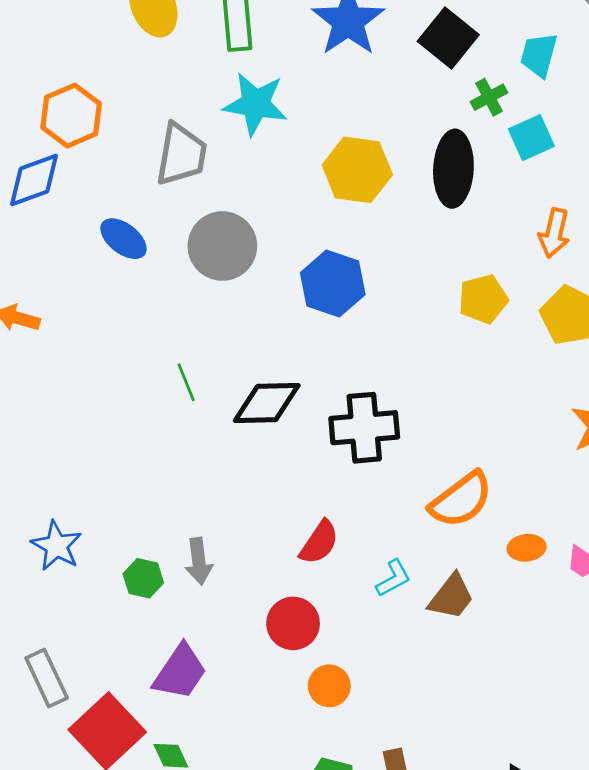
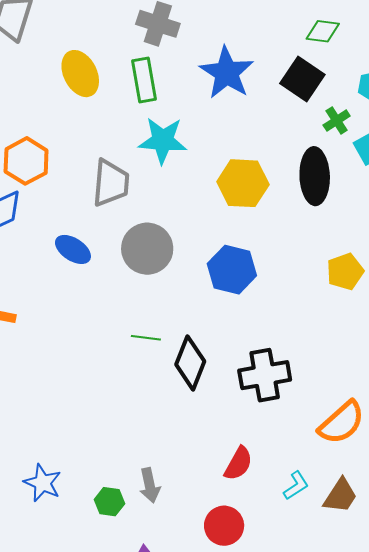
green line: (186, 382) -> (146, 338), moved, turned -56
black diamond: (267, 403) -> (190, 363), turned -62

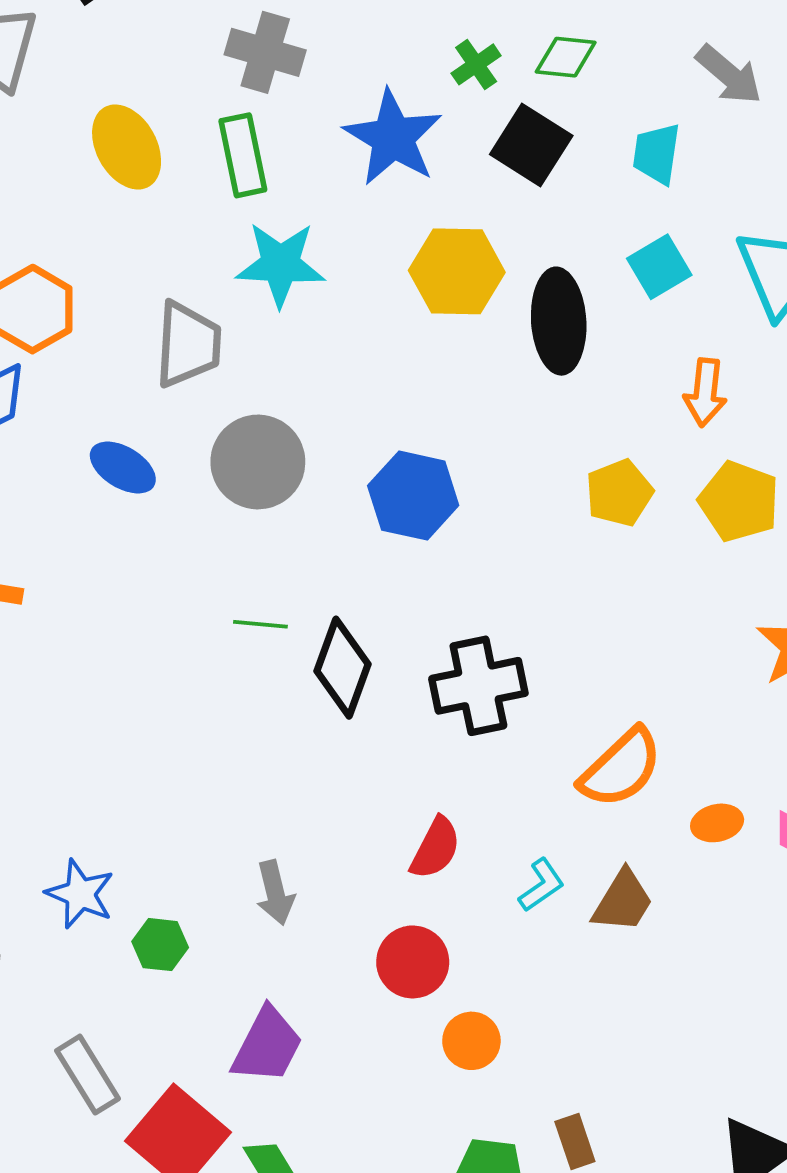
green cross: (337, 121) -> (476, 64), moved
yellow hexagon: (243, 183) -> (457, 271), moved
green hexagon: (109, 502) -> (160, 945), moved

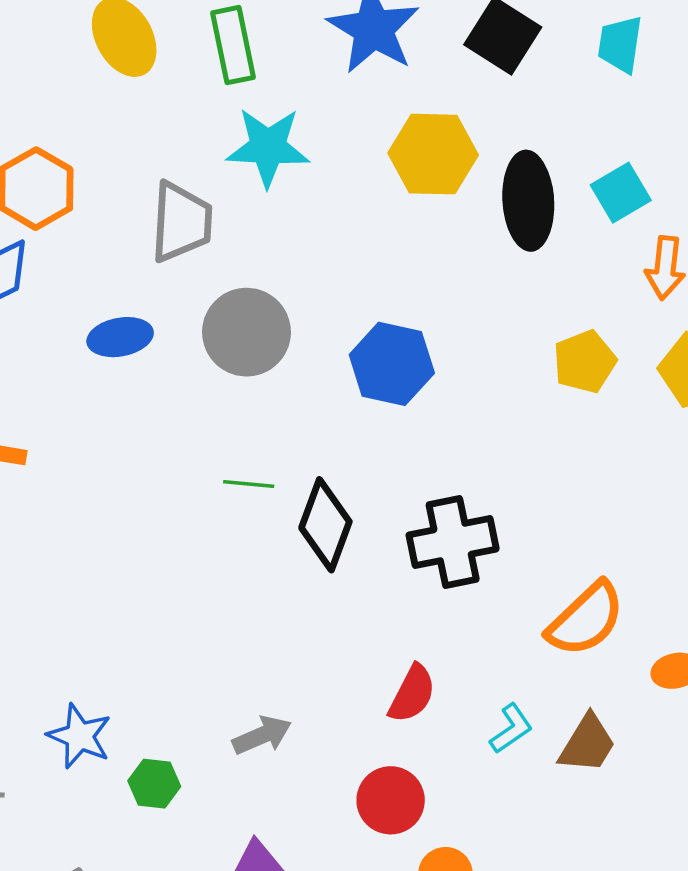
cyan square: (659, 267) -> (621, 193), moved
blue ellipse: (123, 467) -> (120, 337), turned -42
gray arrow: (275, 893) -> (262, 735), turned -100

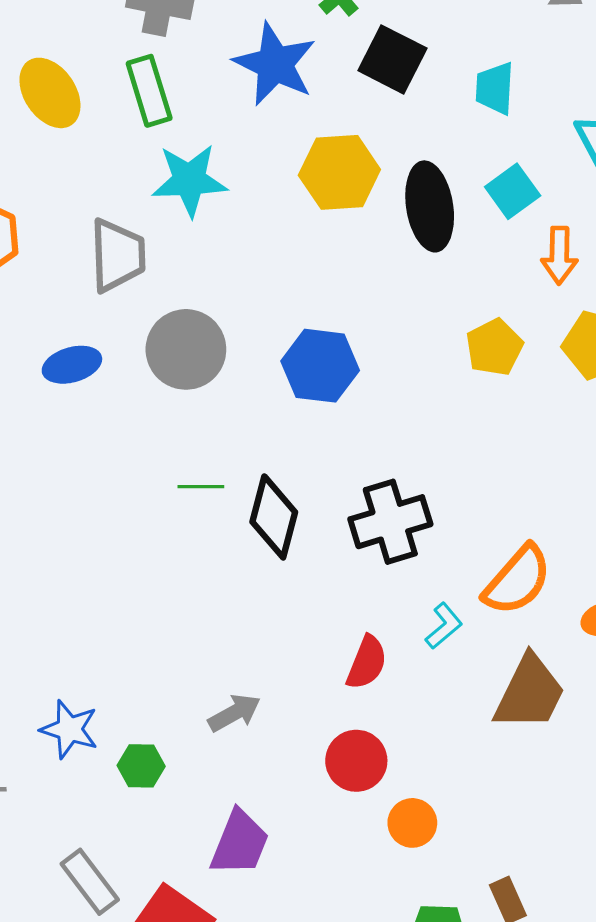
cyan trapezoid: (620, 44) -> (495, 88), moved
cyan L-shape: (511, 729) -> (444, 626), moved
brown trapezoid: (587, 744) -> (530, 693), size x1.4

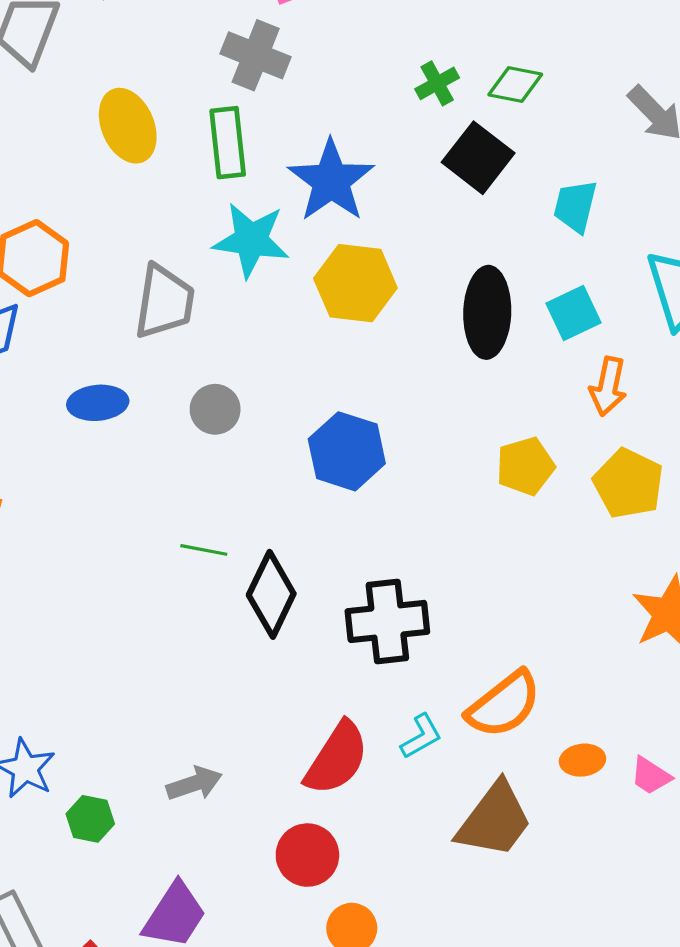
blue star: (275, 64) -> (331, 181), moved
yellow hexagon: (339, 172) -> (355, 283), moved
gray circle: (186, 349) -> (215, 409), size x0.6
red semicircle: (367, 663) -> (337, 758), size x1.4

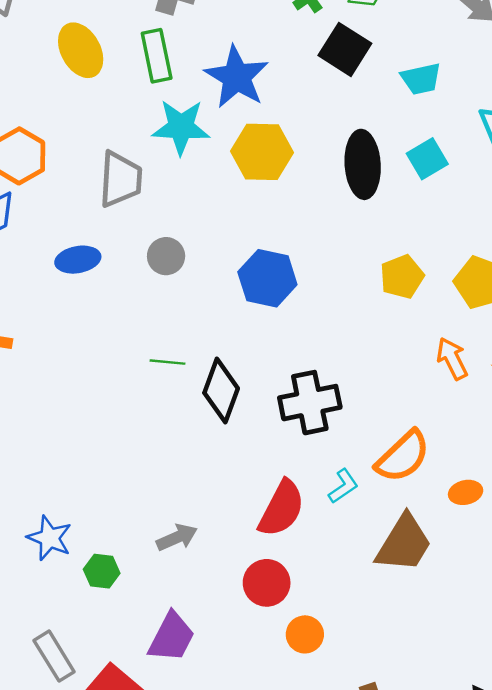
cyan trapezoid: (575, 206) -> (421, 79), turned -111
orange arrow: (608, 386) -> (452, 359), moved, turned 147

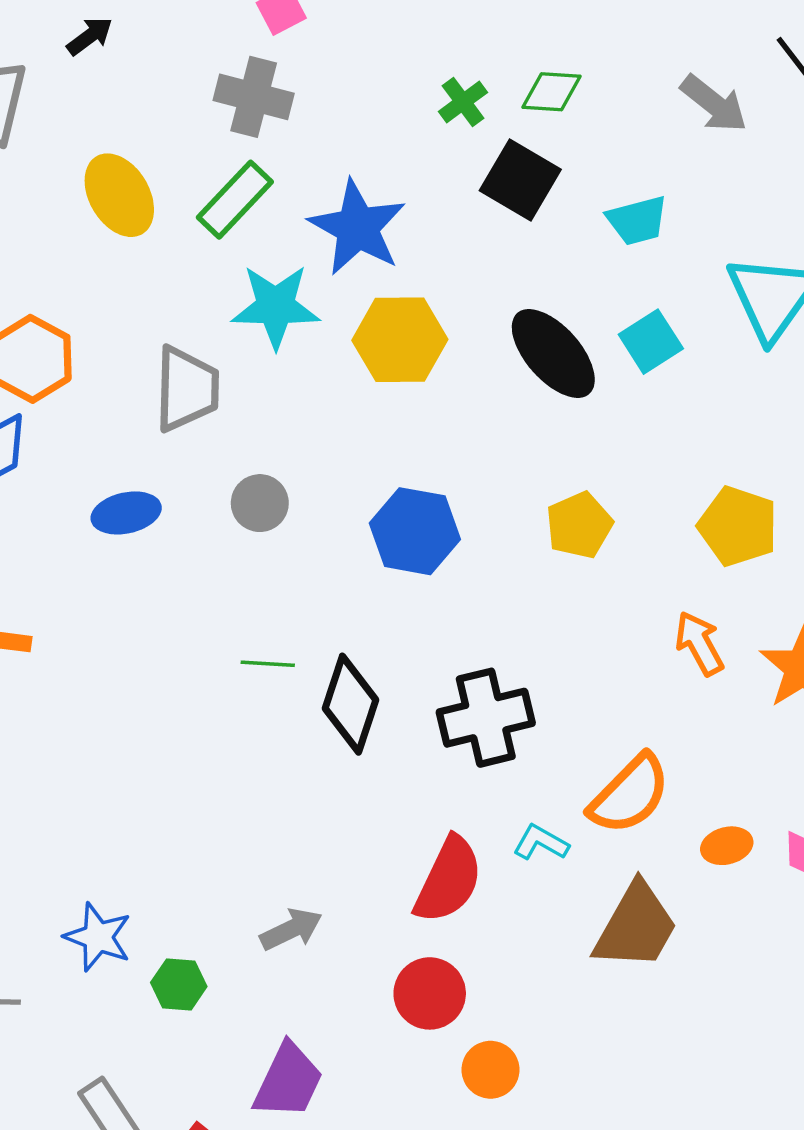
green rectangle: (157, 56) -> (235, 200), turned 57
black ellipse: (363, 164) -> (553, 353), turned -36
yellow pentagon: (402, 277) -> (579, 525), moved
cyan L-shape: (343, 486) -> (541, 843), turned -114

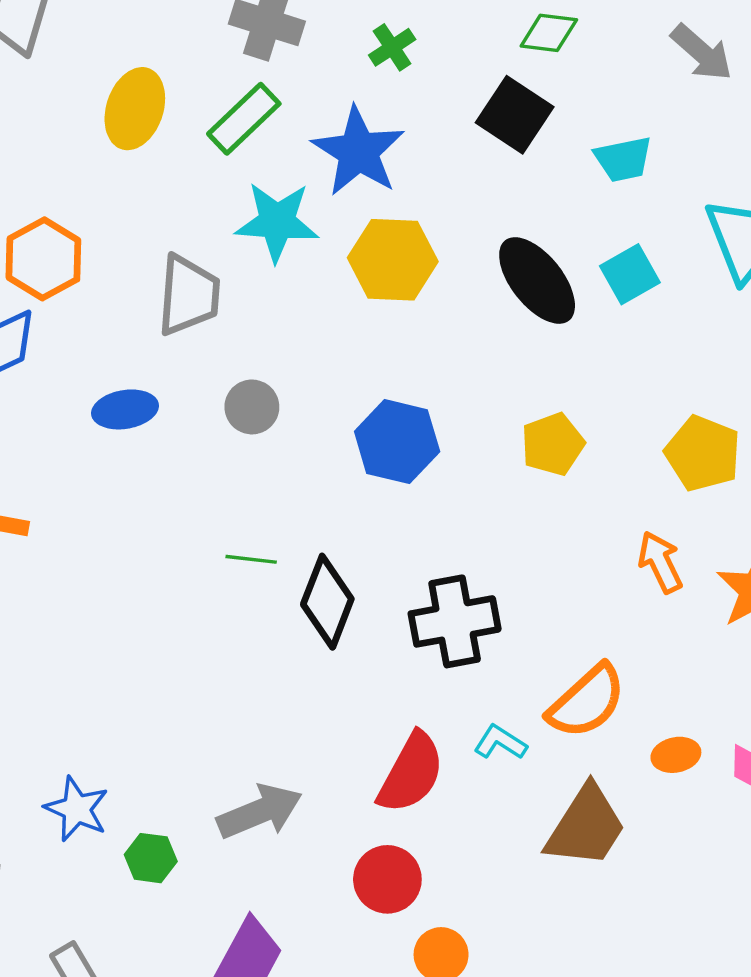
green cross: (463, 102) -> (392, 47), moved
yellow ellipse: (119, 195) -> (135, 109), turned 46
gray arrow: (291, 929) -> (260, 812), size x1.4

